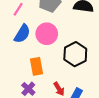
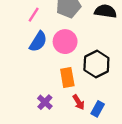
orange rectangle: (37, 66) -> (67, 77), moved

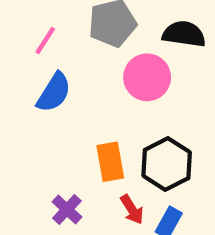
pink circle: (65, 42) -> (147, 77), moved
black hexagon: (96, 64) -> (167, 164), moved

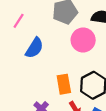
pink line: (45, 40) -> (19, 21), moved

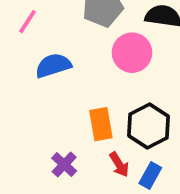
blue semicircle: (34, 48) -> (53, 66), turned -140

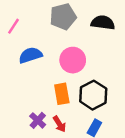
pink circle: (132, 53) -> (73, 60), moved
red arrow: (119, 164) -> (59, 124), moved

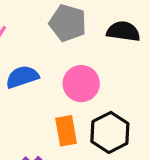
gray pentagon: (63, 17) -> (68, 23), turned 30

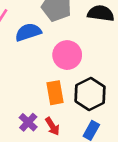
blue semicircle: (22, 77) -> (28, 32), moved

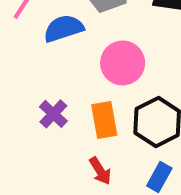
purple cross: (28, 122) -> (53, 114), moved

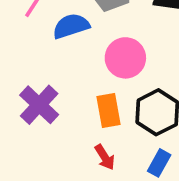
purple cross: (53, 114) -> (39, 105), moved, size x1.5

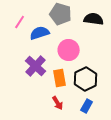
purple cross: (39, 105) -> (36, 66), moved

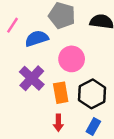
red arrow: (58, 103) -> (58, 123), turned 32

